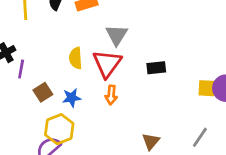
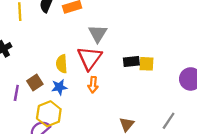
yellow semicircle: (76, 58) -> (62, 64), moved
purple line: (21, 69) -> (16, 93), moved
yellow square: (207, 88) -> (146, 64), moved

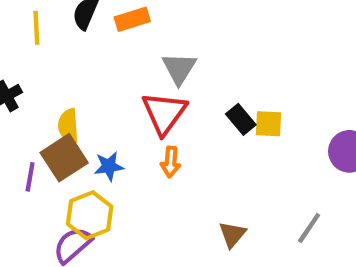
black rectangle: (131, 62) -> (241, 119), turned 56
yellow semicircle: (62, 64) -> (68, 126), moved
brown square: (35, 82) -> (64, 158), size x1.5

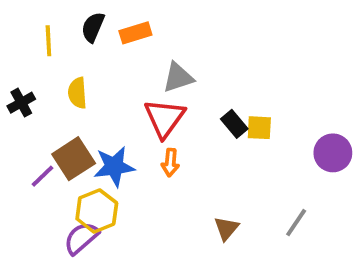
gray triangle: (179, 68) -> (178, 77), turned 40
yellow semicircle: (68, 126) -> (77, 93), moved
blue star: (109, 166) -> (114, 166), size x1.5
purple line: (30, 177) -> (43, 176), turned 36

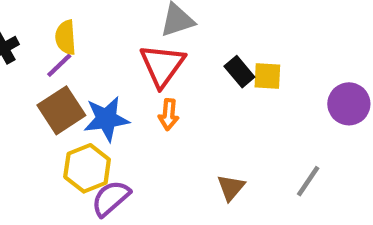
purple line: (43, 176) -> (59, 65), moved
purple semicircle: (81, 238) -> (111, 198), moved

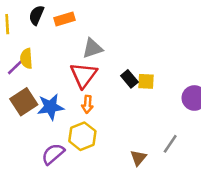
purple line: (59, 65) -> (15, 67), moved
yellow hexagon: (87, 168) -> (82, 136), moved
brown triangle: (231, 188) -> (138, 158), moved

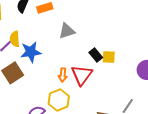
red triangle: (84, 75) -> (82, 75), moved
blue star: (50, 107) -> (31, 52), moved

